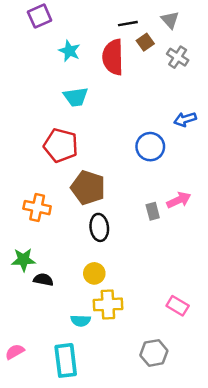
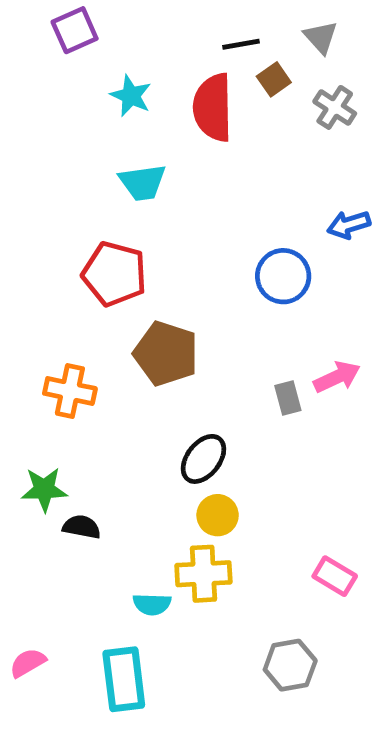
black ellipse: (99, 227) -> (203, 459), moved, turned 45
yellow circle: (94, 273) -> (218, 515), moved

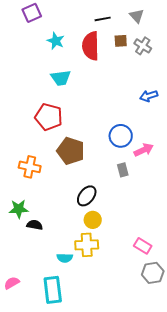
brown square: (274, 79) -> (121, 41), moved, turned 32
blue circle: (283, 276) -> (121, 136), moved
pink arrow: (337, 377) -> (144, 150), moved
gray hexagon: (290, 665) -> (153, 273), moved

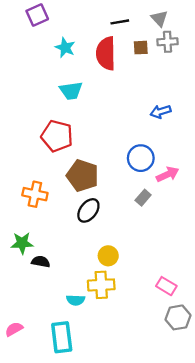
gray cross: (143, 46) -> (168, 42), moved, turned -36
blue arrow: (149, 96) -> (161, 112), moved
gray rectangle: (123, 170) -> (143, 198), turned 56
black ellipse: (87, 196) -> (88, 210), moved

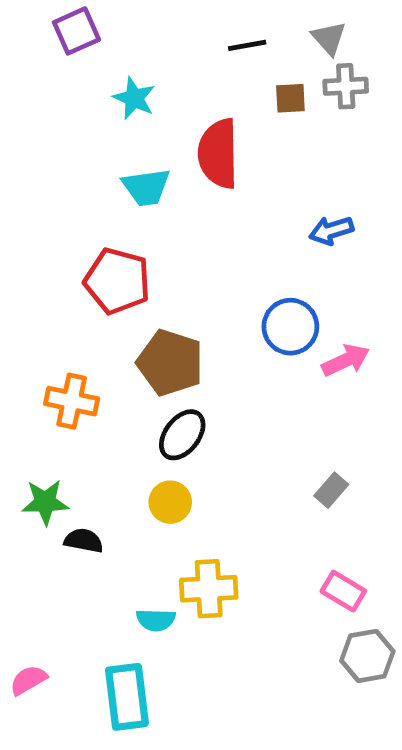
red semicircle: (106, 53) -> (218, 154), moved
gray rectangle: (143, 198) -> (331, 490), moved
yellow circle: (108, 256) -> (170, 502), moved

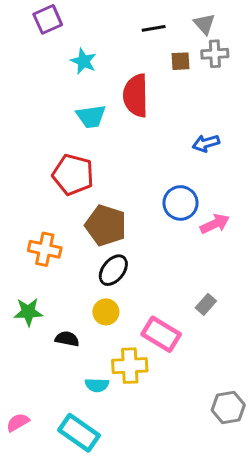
black semicircle: (84, 541) -> (67, 339), moved
pink rectangle: (343, 591) -> (161, 334), moved, size x1.4
cyan rectangle: (127, 697) -> (79, 433), turned -48

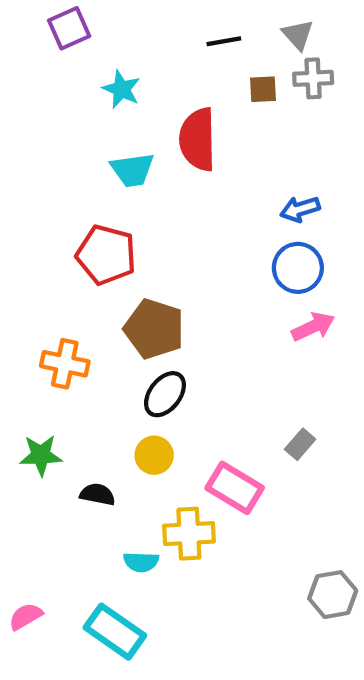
blue circle: (181, 203) -> (298, 268), moved

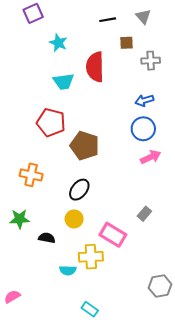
gray cross: (313, 78) -> (151, 61), moved
brown pentagon: (154, 329) -> (85, 146), moved
cyan rectangle: (115, 632) -> (90, 309), moved, size x0.6

